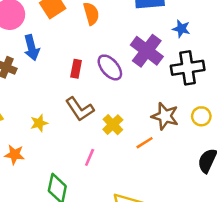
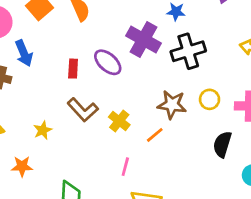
pink line: (90, 157) -> (125, 167), moved

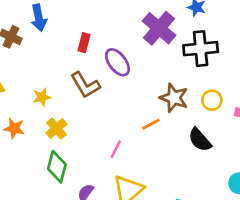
purple ellipse: (108, 62) -> (117, 62), moved
yellow cross: (119, 121) -> (56, 129), moved
black semicircle: (222, 144) -> (200, 140), moved, turned -70

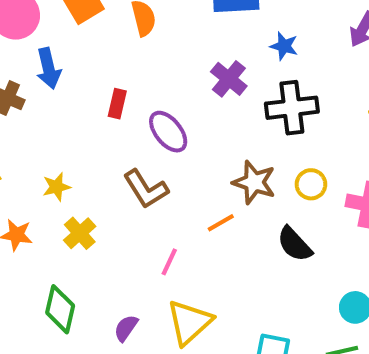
purple cross: (159, 28) -> (229, 79), size x0.7
brown L-shape: (85, 85) -> (146, 189), moved
green diamond: (57, 167) -> (60, 309), moved

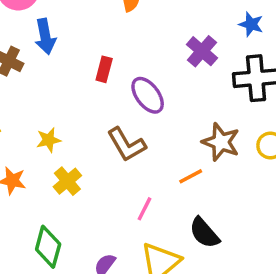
black semicircle: (295, 244) -> (204, 233), moved

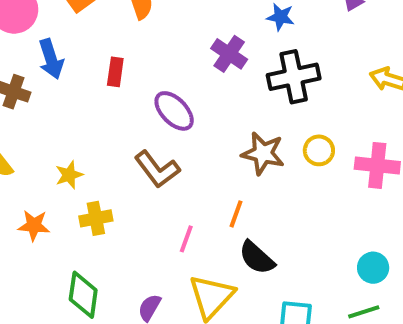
red rectangle: (104, 69) -> (115, 72), moved
orange line: (191, 176) -> (236, 214), moved, turned -35
yellow cross: (67, 181) -> (96, 218), turned 36

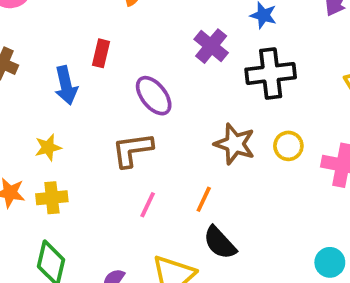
blue arrow: (51, 59) -> (66, 85), moved
brown L-shape: (157, 169) -> (132, 150), turned 114
yellow cross: (96, 218) -> (52, 198), moved
pink line: (186, 239) -> (148, 205), moved

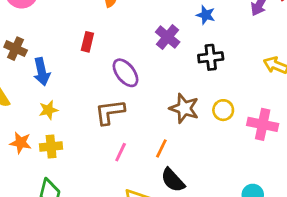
black cross: (271, 73) -> (211, 57), size x0.7
blue arrow: (66, 85) -> (42, 72), moved

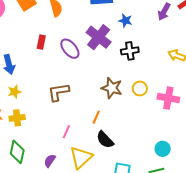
purple cross: (168, 37) -> (99, 37), size x1.4
purple ellipse: (126, 73) -> (70, 49), moved
pink line: (121, 152) -> (66, 132), moved

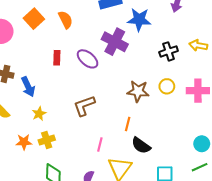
blue star: (125, 21) -> (139, 20), size x1.6
black cross: (130, 51) -> (169, 51), moved

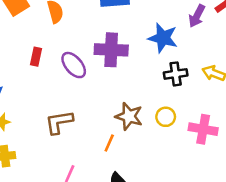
blue star: (139, 20) -> (163, 38), moved
purple cross: (115, 42) -> (111, 50), turned -35
orange line: (128, 124) -> (109, 143), moved

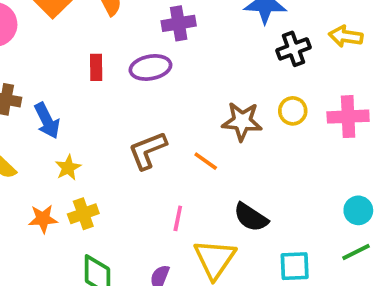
purple cross: (111, 50) -> (179, 23), moved, size x0.7
purple ellipse: (74, 65) -> (150, 67), turned -48
orange line: (109, 143) -> (206, 161), moved, turned -66

